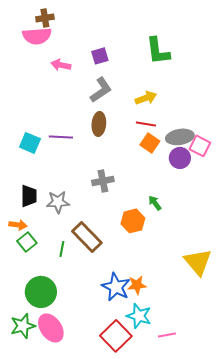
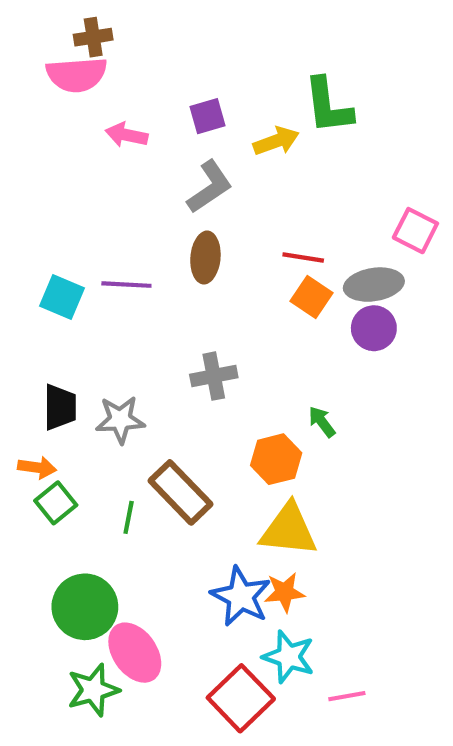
yellow arrow: (146, 98) -> (276, 141), moved
pink square: (200, 146) -> (415, 231), moved
yellow triangle: (198, 262) -> (289, 530), moved, turned -44
green star: (23, 326) -> (93, 690), moved
pink ellipse: (51, 328) -> (135, 653), moved

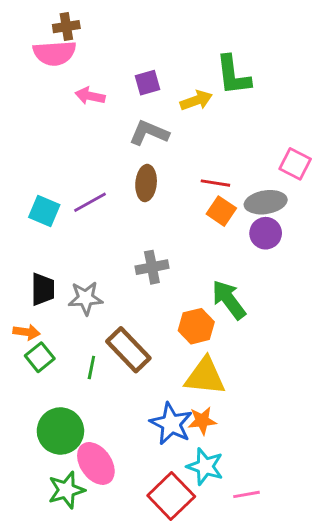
gray L-shape: (210, 187) -> (149, 133), turned -123
purple line: (126, 285) -> (90, 202), turned -32
green arrow: (322, 422) -> (229, 300), size x1.8

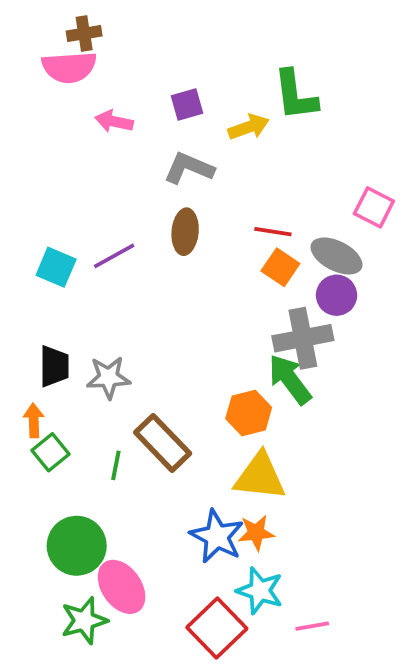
gray ellipse: (266, 202) -> (337, 256), turned 36
gray cross: (152, 267) -> (303, 338), moved, size x1.4
orange arrow: (27, 332) -> (34, 420), turned -100

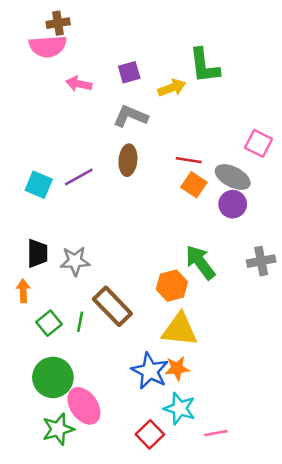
gray cross: (303, 338) -> (261, 261), moved, size x0.7
green square: (50, 452) -> (49, 323), moved
red square: (217, 628) -> (150, 434), size x0.7

